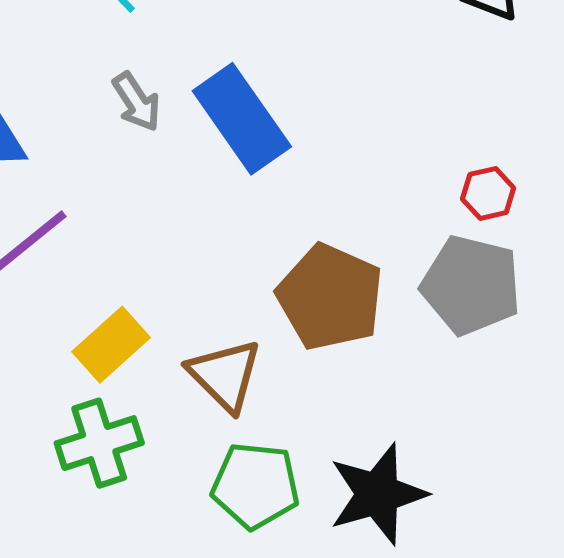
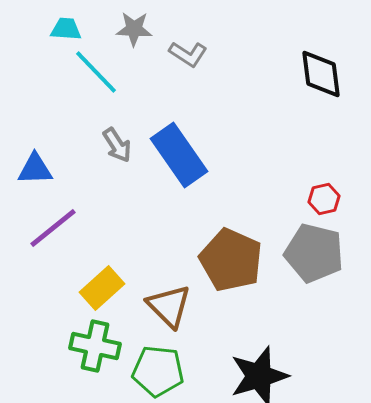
green cross: (99, 443) -> (95, 346), turned 30
green pentagon: (255, 486) -> (158, 371), moved

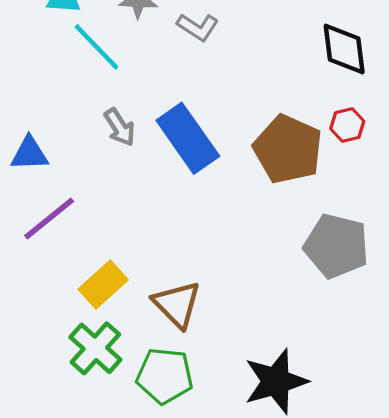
red hexagon: (324, 199) -> (347, 125), moved
brown pentagon: (231, 260) -> (288, 149), moved
green cross: (95, 346) -> (95, 348), turned 30

